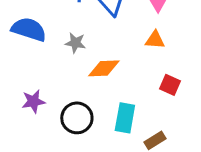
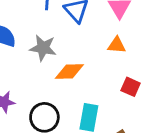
gray star: (75, 43) -> (43, 48), size x1.4

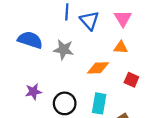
orange diamond: (69, 72) -> (98, 68), moved

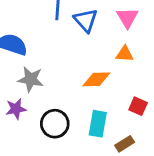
gray star: (64, 50) -> (31, 79), moved
red square: (131, 80) -> (138, 106), moved

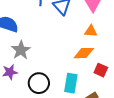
gray star: (31, 79) -> (21, 50), turned 30
orange diamond: (96, 79) -> (84, 53), moved

